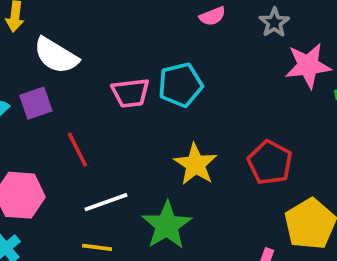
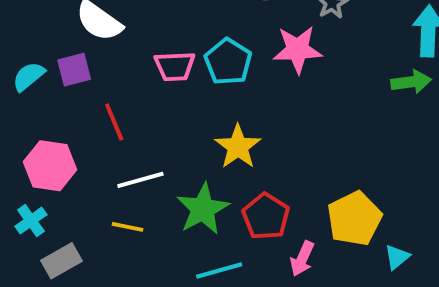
pink star: (308, 66) -> (297, 50), moved
cyan pentagon: (180, 85) -> (228, 62), turned -30
red pentagon: (270, 162) -> (266, 216), moved

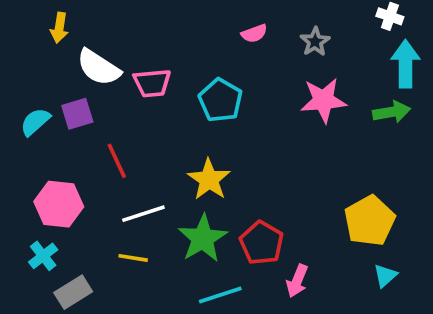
pink star: (297, 50) -> (323, 100), moved
pink trapezoid: (175, 66) -> (152, 83), moved
yellow star: (238, 147) -> (209, 179), moved
yellow pentagon: (354, 219) -> (370, 221), moved

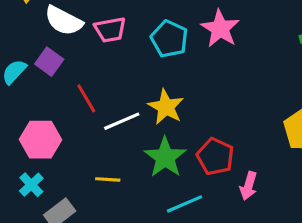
pink star: (323, 100) -> (220, 29), moved, turned -30
purple square: (77, 114) -> (49, 62), turned -32
white line: (143, 214) -> (122, 121), moved

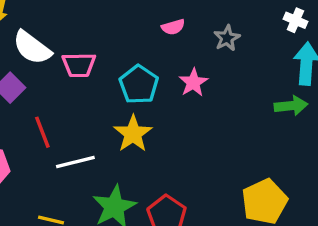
pink star: (220, 29) -> (193, 82), size x0.7
yellow star: (166, 107) -> (133, 134), moved

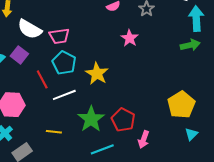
cyan pentagon: (139, 85) -> (64, 63), moved

